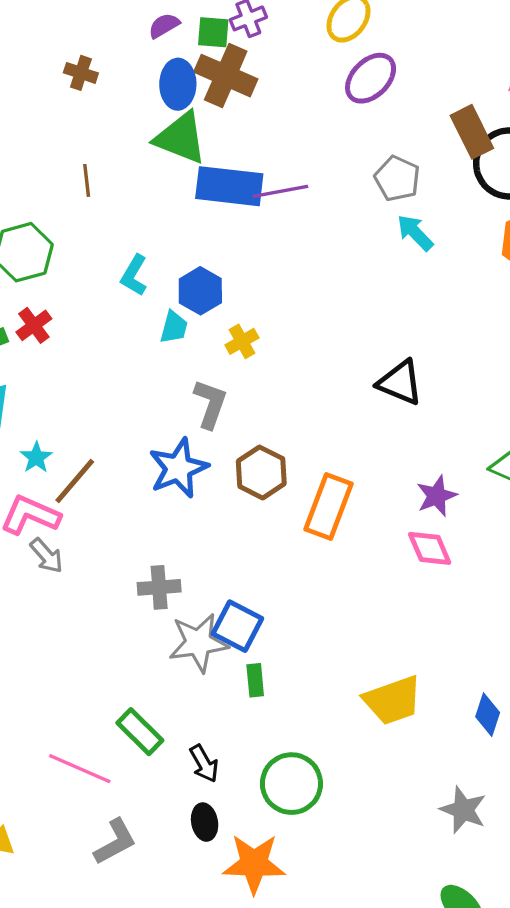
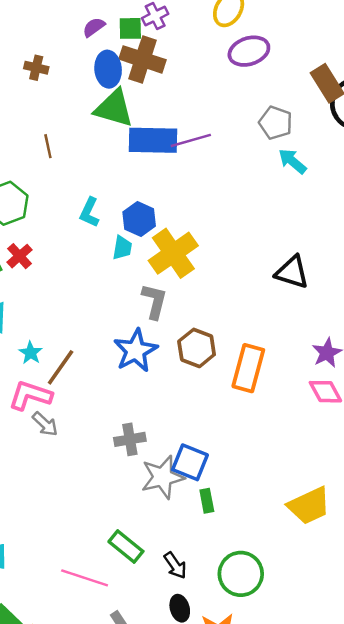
purple ellipse: (371, 78) -> (249, 51), turned 33
yellow cross: (242, 341) -> (173, 253), size x2.0

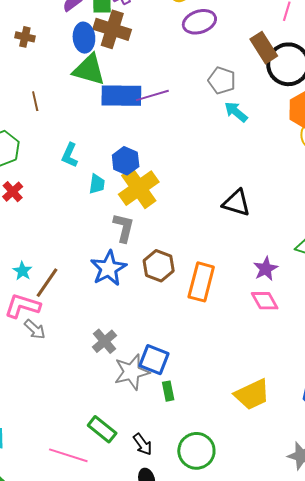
blue hexagon: (139, 219) -> (126, 161), moved
gray cross: (130, 439) -> (104, 341), turned -30

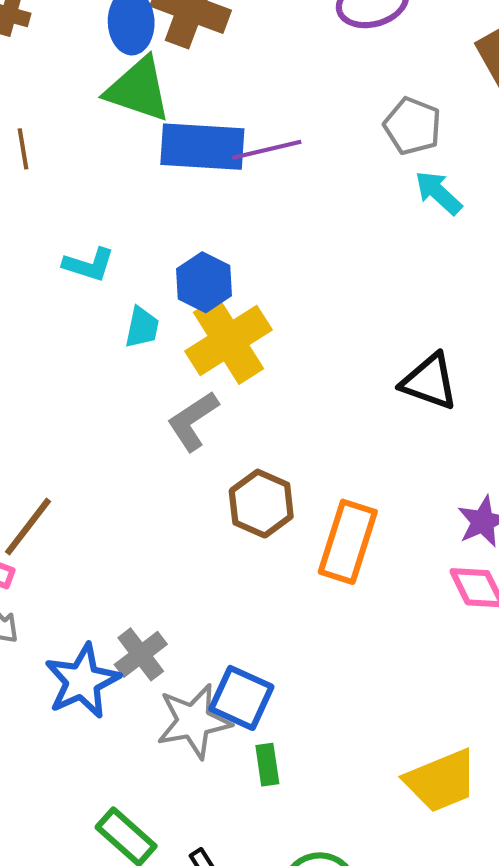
cyan L-shape: (70, 155) -> (89, 265), turned -100
gray L-shape: (124, 228) -> (193, 421), turned -140
blue star: (109, 268) -> (82, 681), moved

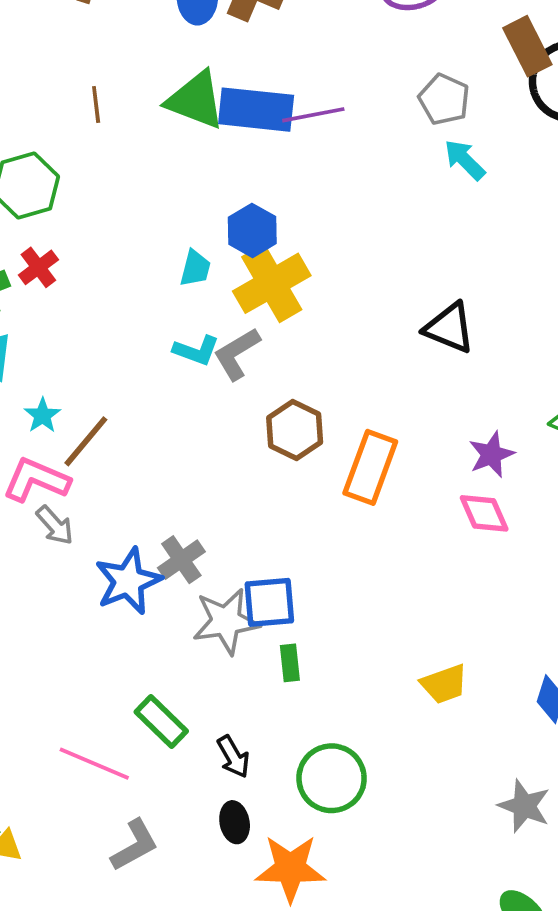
green triangle: (138, 89) -> (196, 100), moved
cyan L-shape: (89, 265) -> (196, 350), moved
blue square: (241, 698) -> (269, 602), turned -32
yellow trapezoid: (441, 781) -> (444, 684), size x0.7

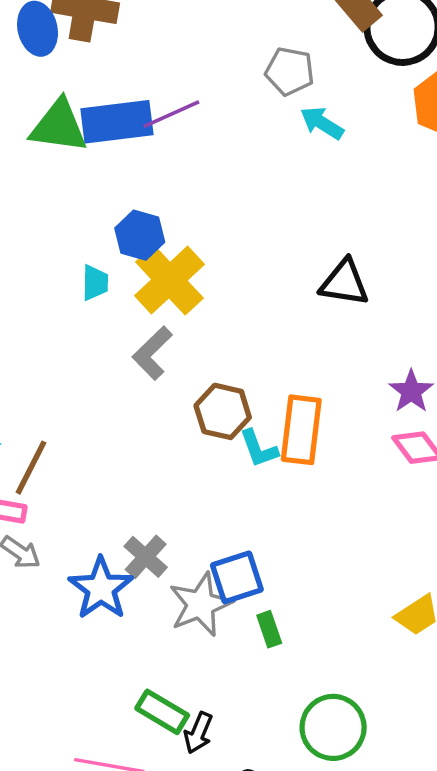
cyan L-shape: (196, 350) -> (259, 449), moved, turned 63
black arrow: (233, 757) -> (198, 733), moved, turned 66

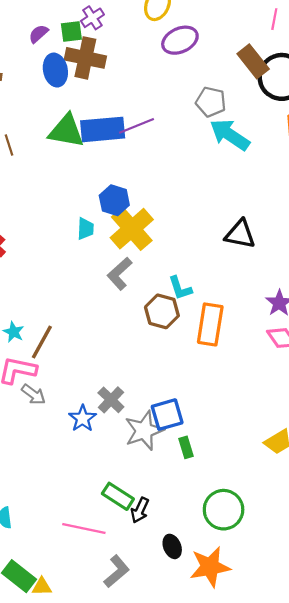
cyan arrow: (322, 123) -> (230, 135), size x1.5
cyan L-shape: (259, 449) -> (180, 288), moved
blue star: (101, 588) -> (83, 418), size x0.7

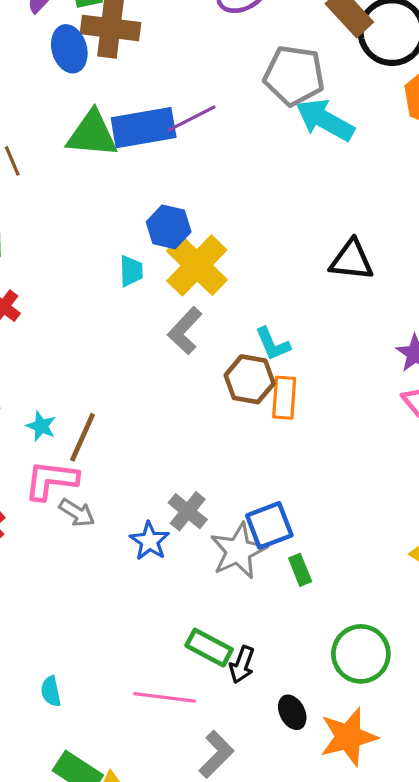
gray pentagon: (211, 102) -> (294, 76), size x1.4
orange rectangle: (210, 324) -> (284, 398), moved, size x0.7

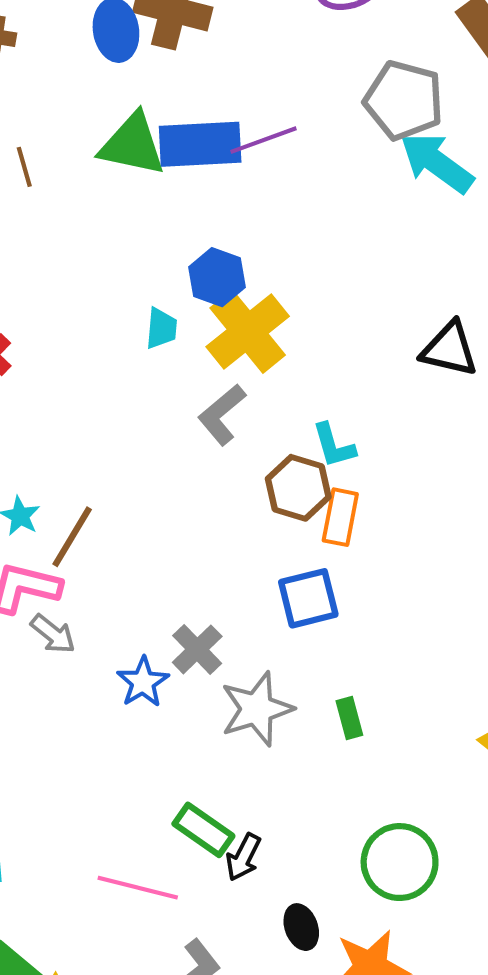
blue square: (269, 525) -> (308, 598), moved
green rectangle: (300, 570) -> (349, 718), moved

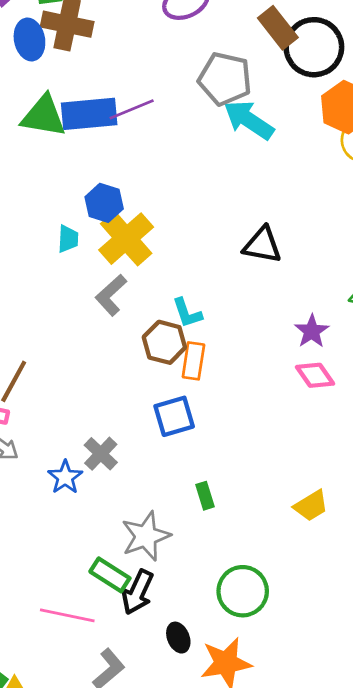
gray star: (257, 709) -> (146, 536), moved
black arrow: (243, 857) -> (138, 592), size x1.4

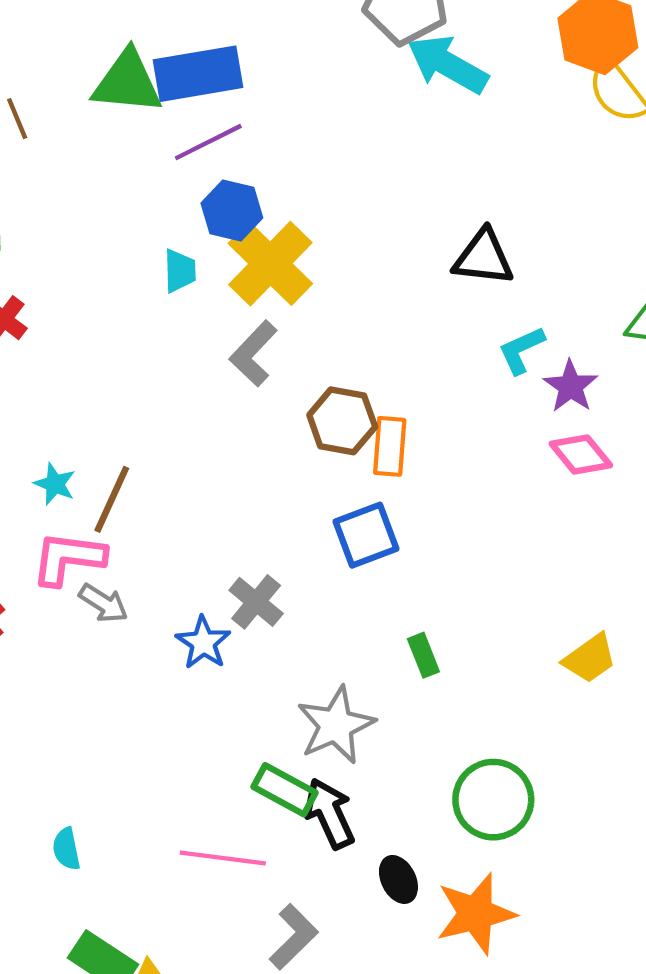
purple line: (132, 109) -> (208, 142), moved
cyan L-shape: (187, 313) -> (521, 350), moved, turned 88
black arrow: (138, 592) -> (330, 813), turned 135

